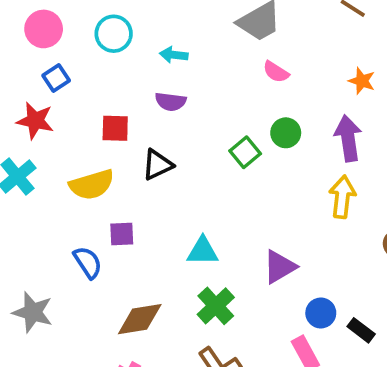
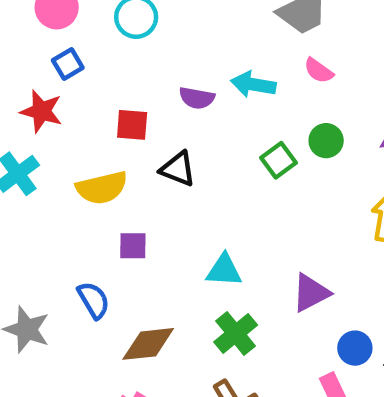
cyan arrow: (174, 55) -> (253, 84), moved, size x1.4
black triangle: (157, 165) -> (178, 169), turned 44
blue semicircle: (88, 262) -> (94, 300), moved

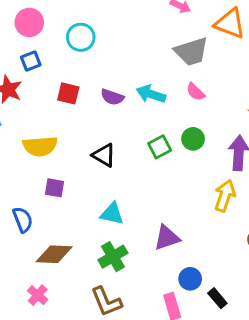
red square: (132, 125) -> (68, 93), moved
black triangle: (178, 169) -> (104, 155), moved

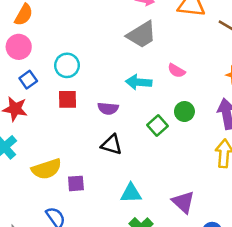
cyan circle: (81, 37) -> (67, 65), moved
gray trapezoid: (191, 52) -> (142, 35), moved
purple semicircle: (112, 97) -> (108, 108), moved
yellow semicircle: (40, 146) -> (47, 169), moved
purple triangle: (167, 238) -> (183, 202), turned -45

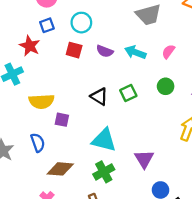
pink semicircle: (176, 71) -> (168, 52), turned 80
purple semicircle: (108, 108) -> (105, 51), moved
green square: (157, 126) -> (128, 93), moved
cyan triangle: (131, 193) -> (104, 140), size x1.4

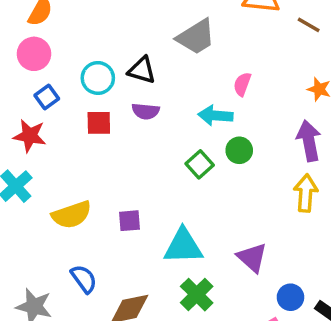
cyan arrow: (135, 52) -> (215, 116), moved
green circle: (166, 86) -> (239, 150), moved
black triangle: (99, 97) -> (142, 70), moved
purple square: (62, 120) -> (129, 221), moved

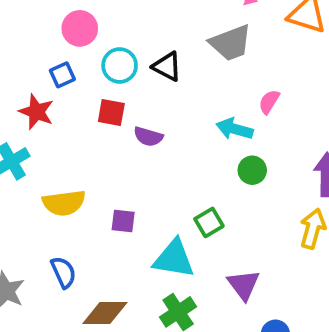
pink circle: (34, 54) -> (80, 28), moved
purple semicircle: (146, 111) -> (148, 137), moved
green square: (200, 164) -> (209, 222), moved

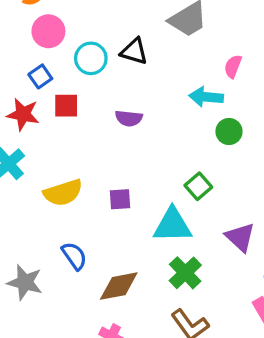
red square: (111, 113) -> (66, 106), moved

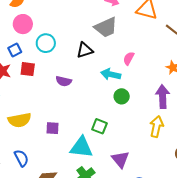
black triangle: (134, 51) -> (85, 50), moved, turned -42
green square: (198, 186) -> (99, 126), turned -35

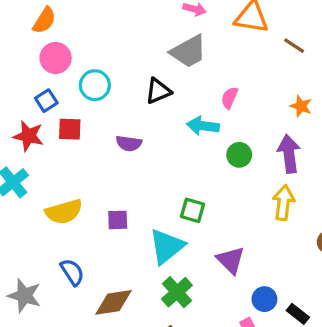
green circle: (122, 96) -> (239, 155), moved
cyan triangle: (81, 147) -> (167, 246), turned -40

